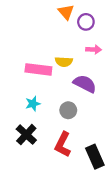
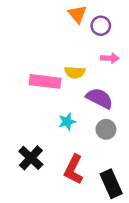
cyan star: (33, 104) -> (67, 122), moved
gray circle: (68, 110) -> (106, 129), moved

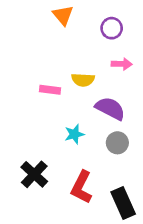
orange triangle: (77, 14) -> (63, 15), moved
pink rectangle: (45, 81) -> (50, 90), size x0.6

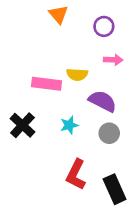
pink rectangle: (50, 90) -> (46, 84), size x1.5
black cross: (34, 174) -> (22, 125), moved

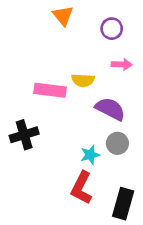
black cross: (22, 125) -> (24, 135), turned 30
cyan star: (69, 125) -> (90, 155), moved
black rectangle: (115, 189) -> (123, 204), turned 40

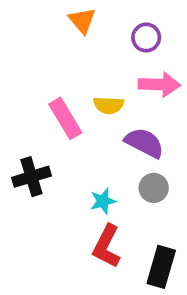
pink arrow: (122, 64) -> (159, 85), size x1.5
pink rectangle: (50, 90) -> (65, 118), turned 52
cyan star: (90, 155) -> (103, 201), moved

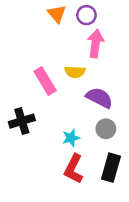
purple circle: (146, 38) -> (86, 15), moved
pink arrow: (159, 85) -> (96, 43), moved, turned -84
black rectangle: (161, 267) -> (111, 168), moved

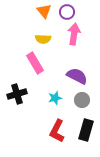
yellow semicircle: (75, 72) -> (43, 39), moved
cyan star: (71, 138) -> (55, 98), moved

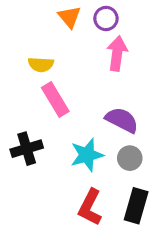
yellow semicircle: (43, 39) -> (41, 65), moved
cyan star: (55, 98) -> (87, 155), size x1.5

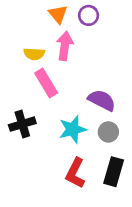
pink arrow: (117, 53) -> (65, 46), moved

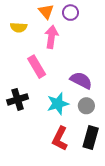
yellow semicircle: (34, 54) -> (19, 27), moved

